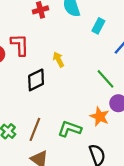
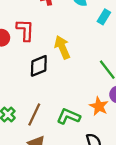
yellow arrow: (58, 59) -> (62, 47), size x1.5

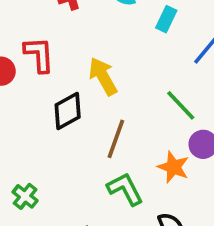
brown line: (34, 114) -> (116, 139), moved
green L-shape: (68, 116) -> (125, 189), turned 45

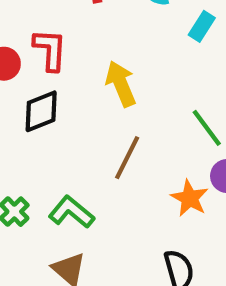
black diamond: (68, 111) -> (41, 111), moved
green L-shape: (125, 189) -> (71, 212), moved, turned -30

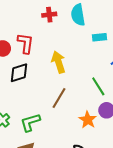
cyan rectangle: (202, 26) -> (99, 37), turned 48
green L-shape: (71, 212) -> (30, 122), turned -60

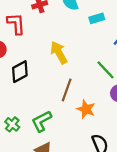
red L-shape: (25, 43) -> (16, 24), moved
orange star: (88, 120) -> (86, 109), moved

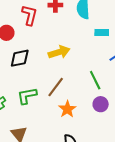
yellow arrow: (59, 53) -> (59, 52), turned 85
green L-shape: (41, 121) -> (27, 96), moved

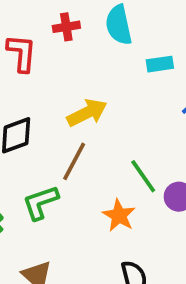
green line: (95, 80) -> (143, 176), moved
brown line: (56, 87) -> (74, 161), moved

